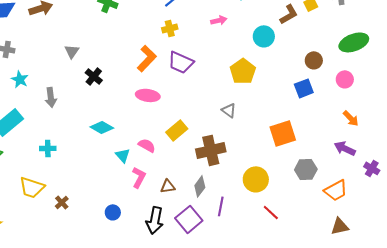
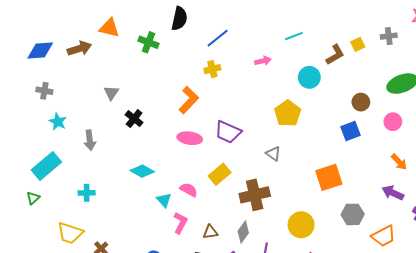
purple trapezoid: (181, 62) -> (228, 132), moved

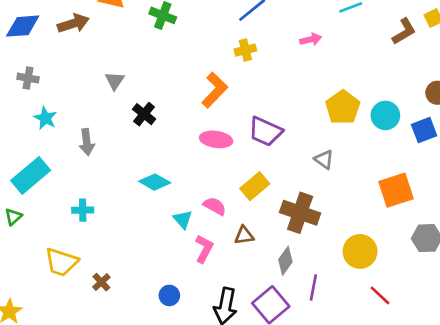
cyan circle: (309, 77) -> (385, 115), moved
brown cross: (255, 195) -> (300, 213), turned 32
brown triangle: (210, 232) -> (244, 235), moved

